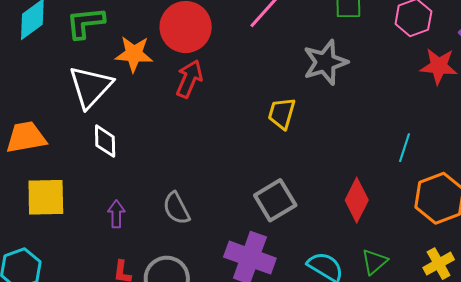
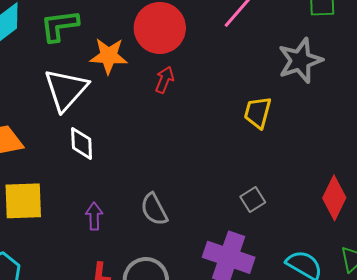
red arrow: (189, 79) -> (165, 80), size x0.7
gray square: (275, 200) -> (253, 199), size x0.6

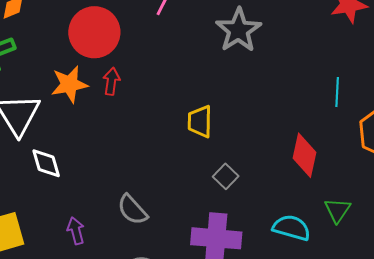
orange star: (109, 56) -> (69, 84), moved
yellow trapezoid: (258, 112) -> (200, 121), moved

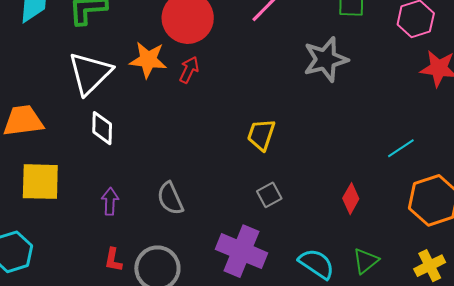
cyan line: (337, 92) -> (401, 148), turned 36
red diamond: (305, 155) -> (351, 199), size x0.7

